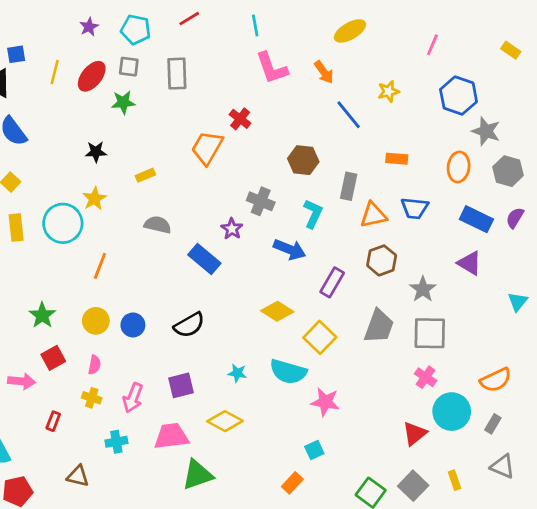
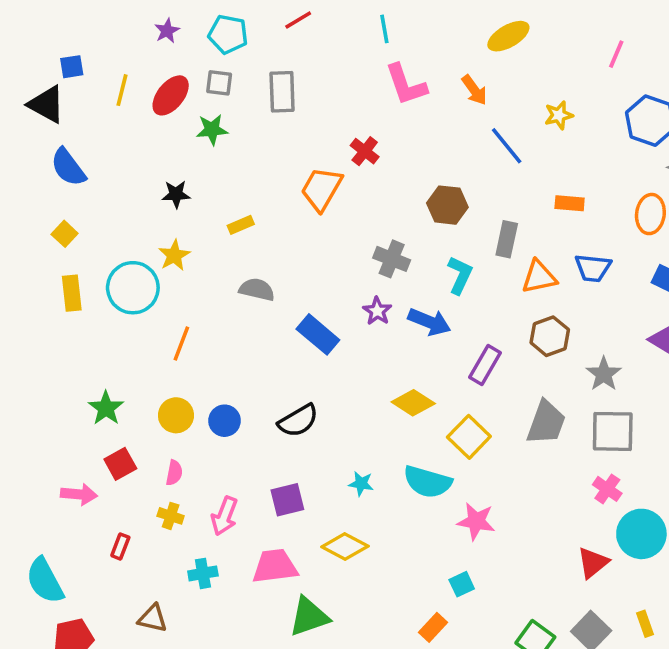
purple star: (232, 229) -> (377, 311), moved

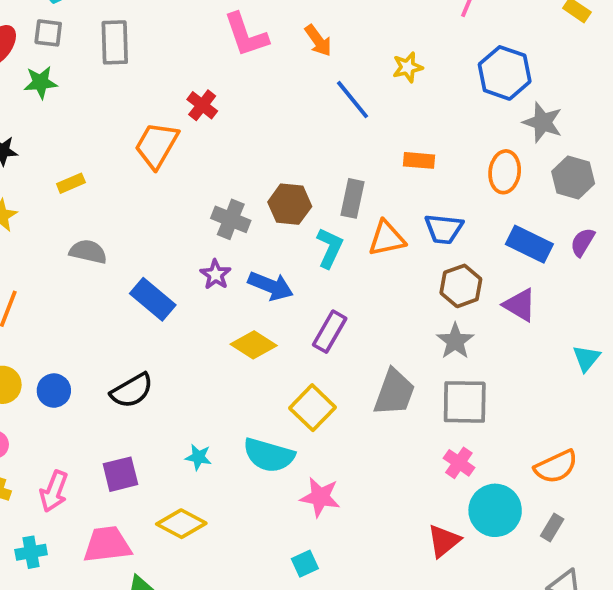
brown hexagon: (447, 205) -> (290, 204), moved
cyan L-shape: (460, 275) -> (330, 248), moved
brown hexagon: (550, 336) -> (461, 286), moved
yellow diamond: (413, 403) -> (254, 345), moved

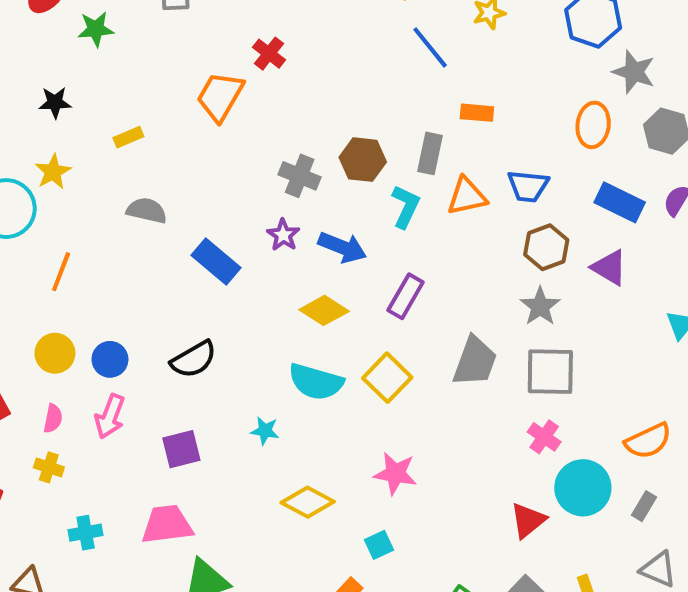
orange rectangle: (419, 160) -> (477, 113), moved
cyan semicircle: (269, 455) -> (316, 382), moved
pink arrow: (54, 491) -> (110, 416), moved
yellow diamond: (181, 524) -> (308, 502), moved

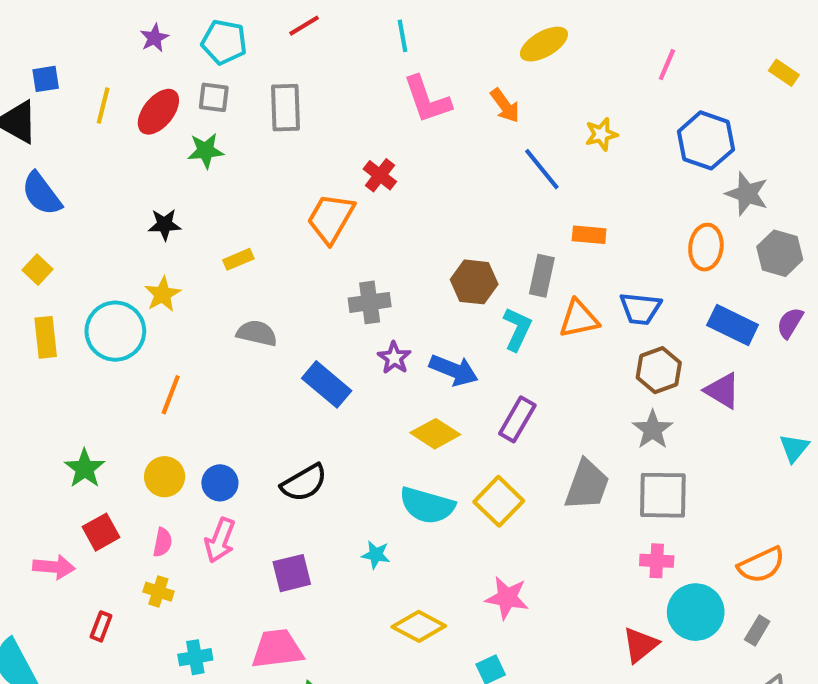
gray cross: (300, 176) -> (370, 302), moved, turned -30
pink cross: (544, 437) -> (657, 561), turned -32

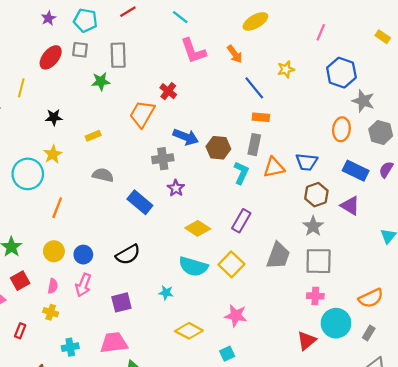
cyan line: (402, 36) -> (180, 17), turned -42
yellow line: (103, 106) -> (21, 88), moved
green star: (206, 151) -> (101, 81), moved
orange rectangle: (589, 235) -> (261, 117), moved
blue arrow: (454, 370) -> (186, 137), moved

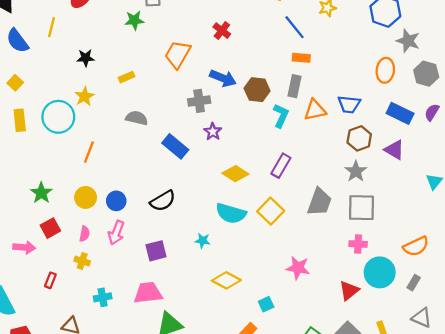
red cross: (168, 91) -> (222, 31), moved
pink star: (236, 316) -> (298, 268), moved

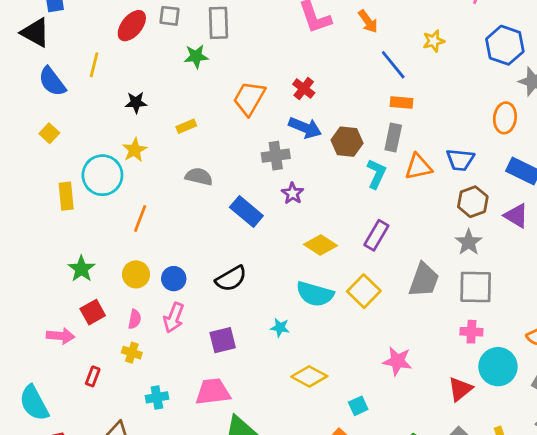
red cross: (222, 31) -> (304, 89), moved
yellow rectangle: (20, 120) -> (66, 196), moved

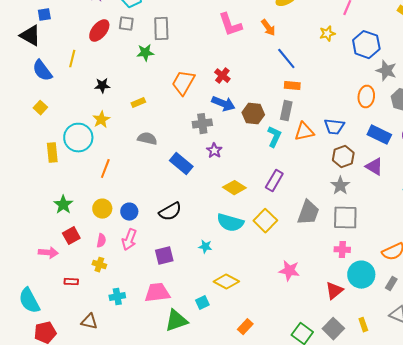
yellow star: (434, 41) -> (327, 34), moved
red rectangle: (93, 376) -> (71, 282), turned 72
cyan square: (358, 406) -> (202, 303), moved

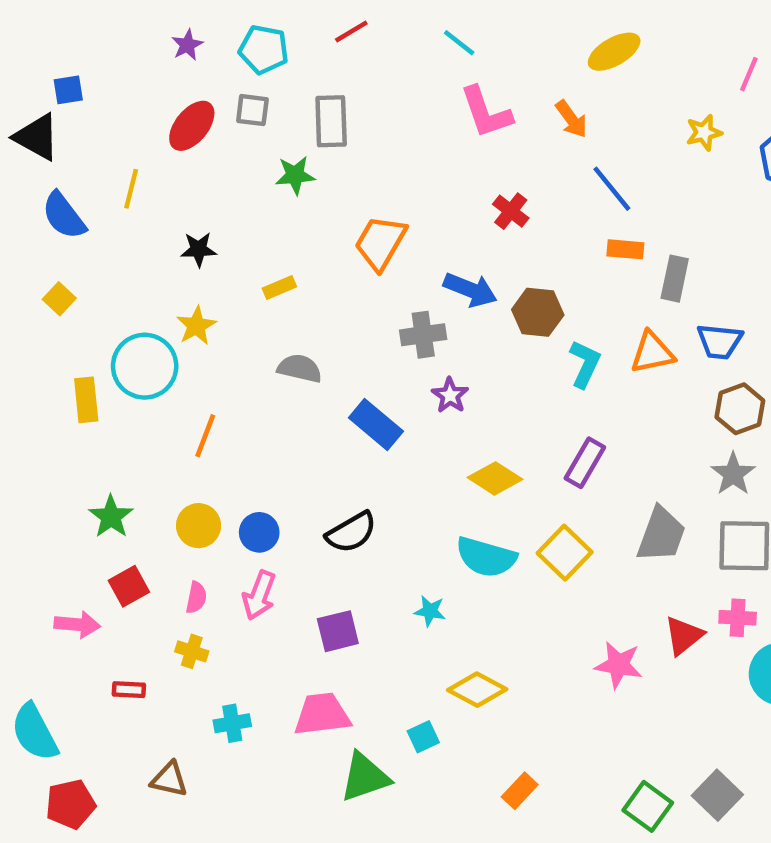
red cross: (222, 76) -> (511, 211), moved
gray rectangle: (286, 111) -> (675, 279), moved
red triangle: (334, 291) -> (684, 636), moved

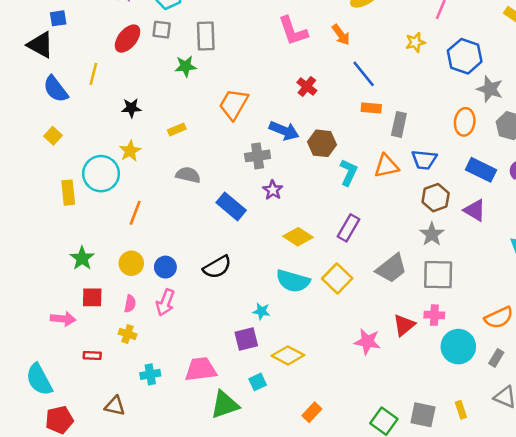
gray trapezoid: (661, 535) -> (391, 268), turned 32
red square: (129, 586) -> (92, 297), turned 30
purple square: (338, 631) -> (246, 339), moved
gray square: (717, 795) -> (423, 415), turned -32

